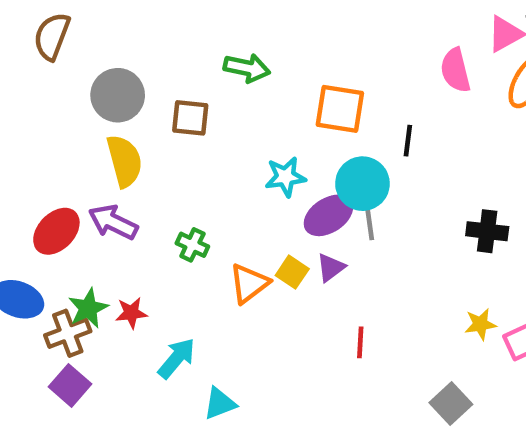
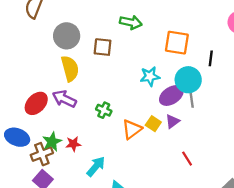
red line: (360, 342) -> (187, 159), turned -35

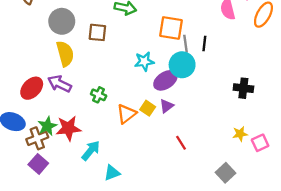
gray line: (192, 99) -> (185, 44), moved
red star: (73, 144) -> (68, 128), size x1.6

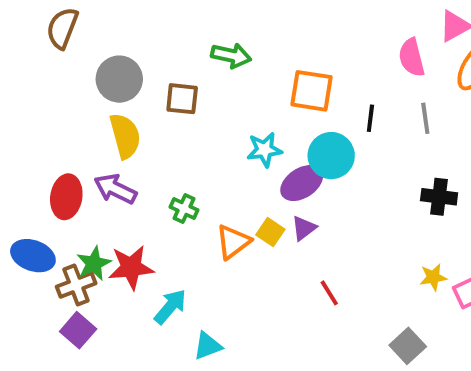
gray line: (185, 44) -> (425, 118), moved
red ellipse: (32, 88) -> (66, 197), turned -35

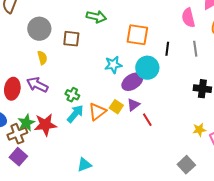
yellow semicircle: (125, 136) -> (42, 58), size x0.6
red line: (329, 293) -> (147, 120), moved
cyan arrow: (170, 307) -> (75, 114), moved

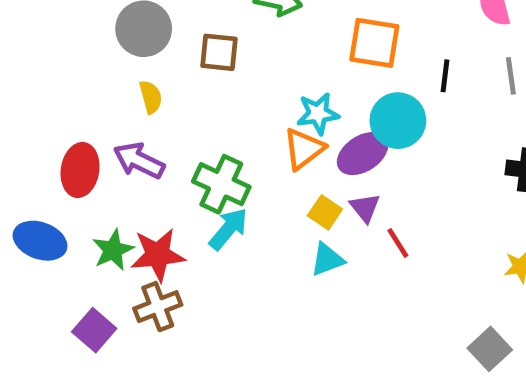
green cross: (72, 95) -> (221, 184), size x1.6
purple triangle: (133, 105) -> (365, 208), turned -32
orange triangle: (97, 112) -> (304, 149), moved
brown cross: (17, 134) -> (158, 307), moved
cyan triangle: (84, 165) -> (327, 259), moved

